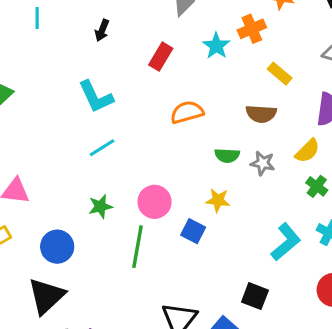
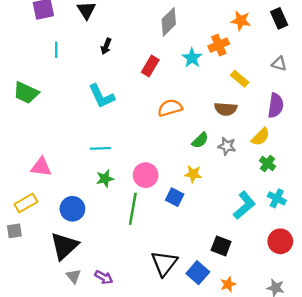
cyan line: (37, 18) -> (56, 50), moved
cyan line: (102, 148) -> (100, 148), moved, turned 30
green semicircle: (227, 155) -> (200, 140), turned -48

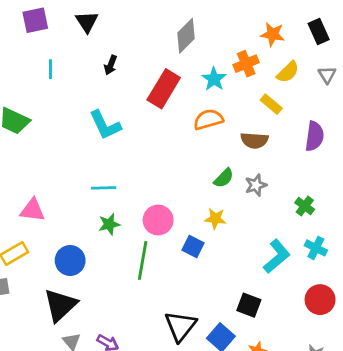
gray triangle: (279, 64) -> (327, 75), moved, turned 42
red rectangle: (150, 66) -> (164, 89), size x1.5
orange semicircle: (170, 108) -> (208, 119), moved
yellow semicircle: (261, 137) -> (288, 72), moved
gray star: (227, 146) -> (256, 185), turned -30

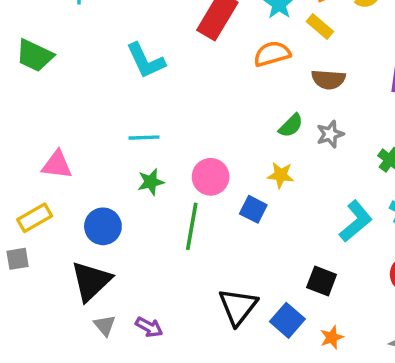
yellow rectangle: (271, 104) -> (320, 26), moved

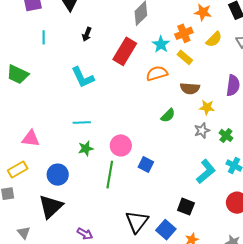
gray star: (330, 134) -> (202, 130), moved
yellow star: (281, 175) -> (207, 107), moved
gray triangle: (105, 325) -> (24, 233), moved

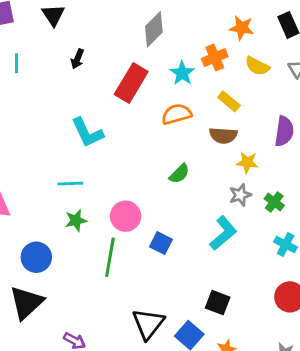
yellow semicircle: (214, 39) -> (257, 66), turned 72
yellow rectangle: (185, 57) -> (229, 101), moved
cyan L-shape: (83, 77) -> (87, 133), moved
green semicircle: (168, 115) -> (179, 174), moved
cyan L-shape: (206, 172) -> (223, 233), moved

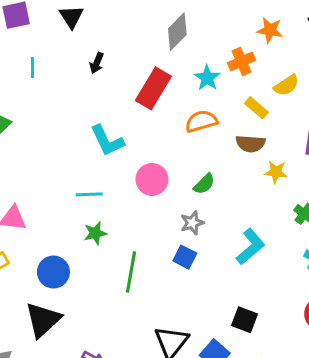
yellow semicircle: (257, 66) -> (286, 85), moved, turned -60
gray star: (240, 195) -> (192, 223), moved
pink circle: (126, 216) -> (152, 179), moved

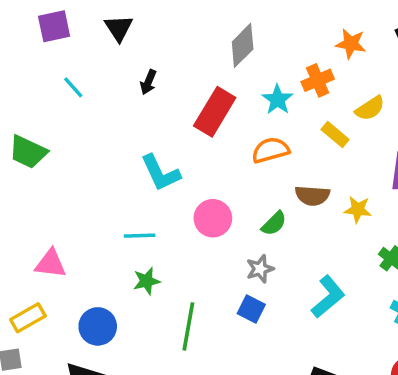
cyan line: (33, 67) -> (73, 87), turned -42
brown semicircle: (251, 144) -> (312, 196), moved

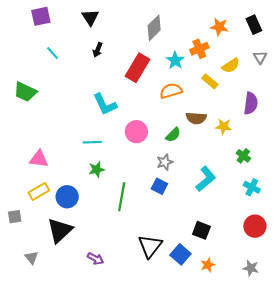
black triangle: (119, 28) -> (90, 17), moved
yellow rectangle: (28, 318) -> (39, 191), moved

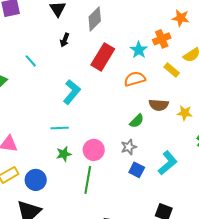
gray diamond: (154, 28) -> (95, 19), moved
cyan line: (52, 53) -> (31, 61), moved
cyan L-shape: (105, 104) -> (72, 92), turned -115
pink circle: (136, 132) -> (94, 150), moved
blue square: (159, 186) -> (137, 170), moved

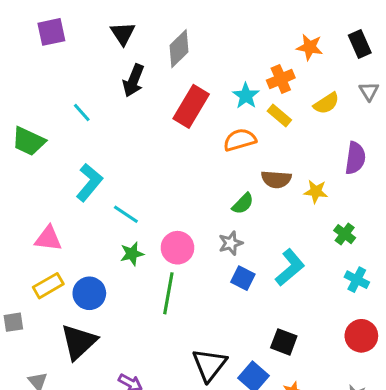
black arrow: (65, 40) -> (133, 81), size x1.5
yellow rectangle: (172, 70) -> (279, 115), moved
cyan L-shape: (72, 92) -> (89, 182), moved
cyan line: (60, 128) -> (126, 214), turned 36

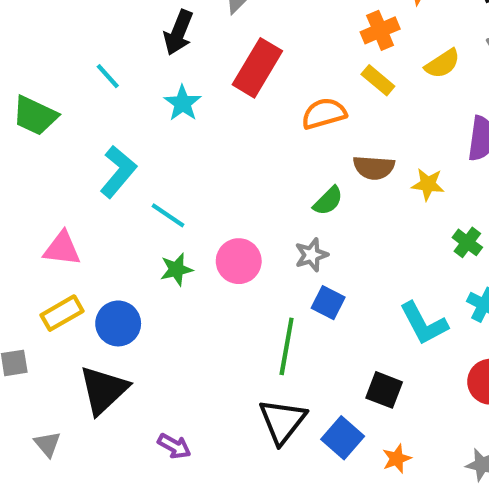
cyan star: (246, 96) -> (183, 103), moved
cyan L-shape: (290, 267) -> (424, 323), moved, turned 102
green line: (168, 293) -> (287, 346), moved

